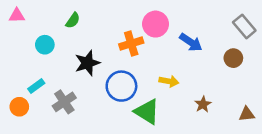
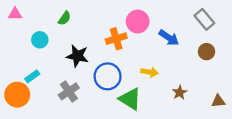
gray rectangle: (244, 26) -> (204, 19), moved
black star: (87, 63) -> (77, 56), turned 30
gray cross: (64, 102) -> (69, 91), moved
orange circle: (19, 107) -> (17, 95), size x1.5

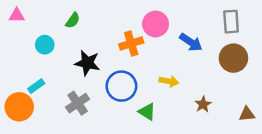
gray rectangle: (204, 19) -> (231, 22), turned 36
brown circle: (207, 52) -> (233, 58), size x1.5
green triangle: (130, 99) -> (147, 112), size x0.7

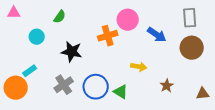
blue circle: (121, 86) -> (96, 87), moved

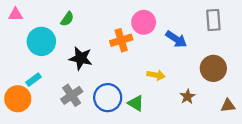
cyan circle: (37, 37) -> (41, 41), size x1.6
brown circle: (192, 48) -> (213, 68), moved

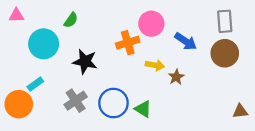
brown circle: (213, 68) -> (225, 53), moved
yellow arrow: (156, 75) -> (155, 65), moved
brown star: (187, 96) -> (176, 77), moved

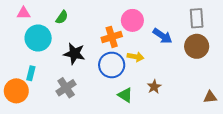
pink triangle: (16, 15) -> (24, 13), moved
brown star: (176, 77) -> (154, 87), moved
cyan rectangle: (35, 84) -> (31, 73), turned -40
blue circle: (113, 103) -> (112, 65), moved

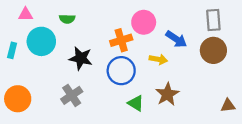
green semicircle: (62, 17) -> (67, 19), turned 56
yellow arrow: (135, 57) -> (158, 59), moved
cyan rectangle: (31, 73) -> (12, 50), moved
brown star: (154, 87) -> (167, 94), size x1.5

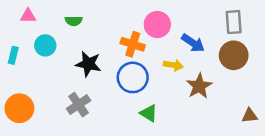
orange cross: (121, 40) -> (133, 44), turned 35
cyan circle: (41, 41) -> (45, 45), size x0.7
brown star: (167, 94) -> (199, 86), moved

